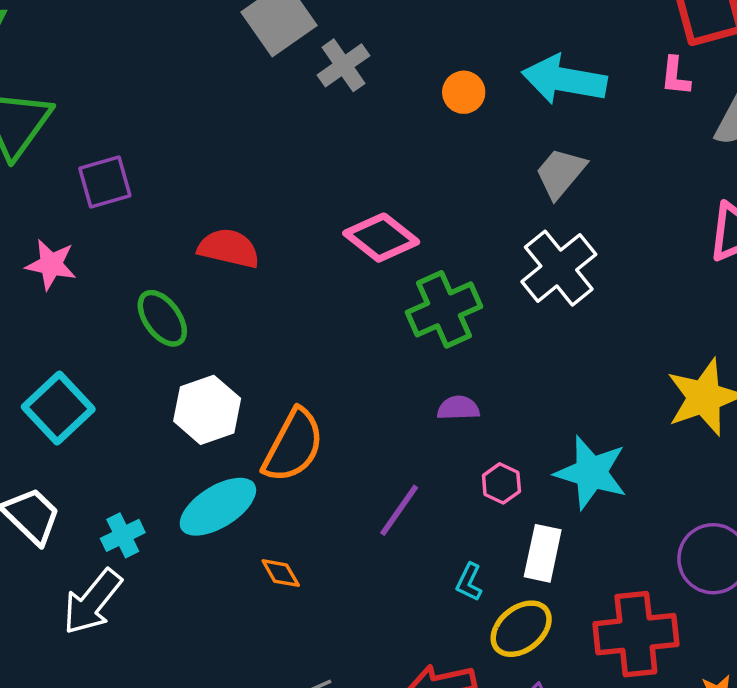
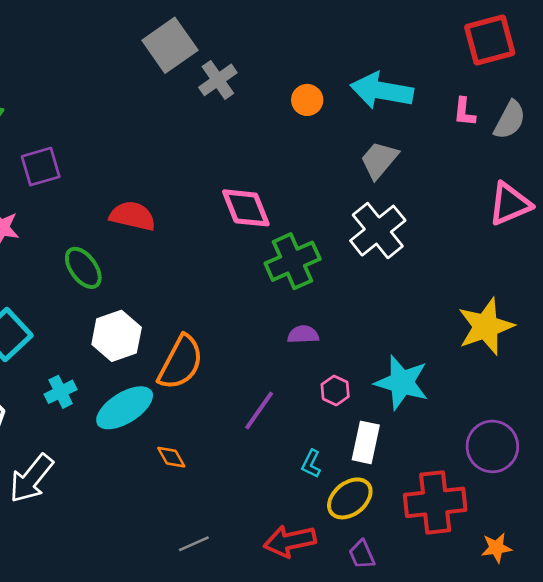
pink L-shape: (675, 76) -> (464, 112), moved
pink diamond: (381, 238) -> (246, 208), turned 30
cyan cross: (123, 535) -> (61, 392), moved

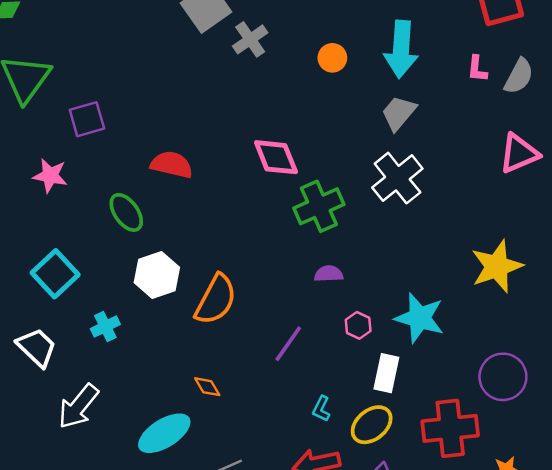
cyan arrow: (382, 91) -> (401, 49), turned -96
cyan ellipse: (125, 408) -> (164, 433), moved
cyan L-shape: (311, 464) -> (321, 409), moved

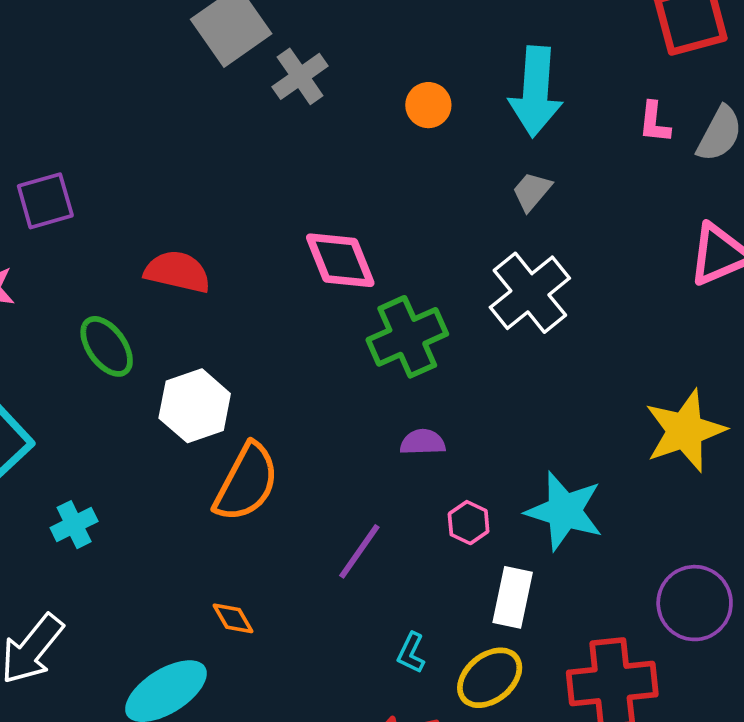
gray trapezoid: (399, 113) -> (532, 191), size x0.7
white hexagon: (157, 275) -> (195, 406), moved

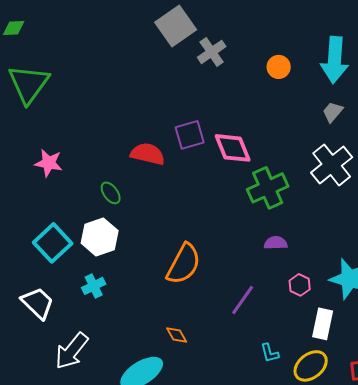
purple square: (45, 201) -> (190, 135), moved
green ellipse: (107, 346) -> (111, 193), size x0.7
white hexagon: (195, 406) -> (100, 237), moved
cyan L-shape: (411, 653) -> (270, 353), turned -40

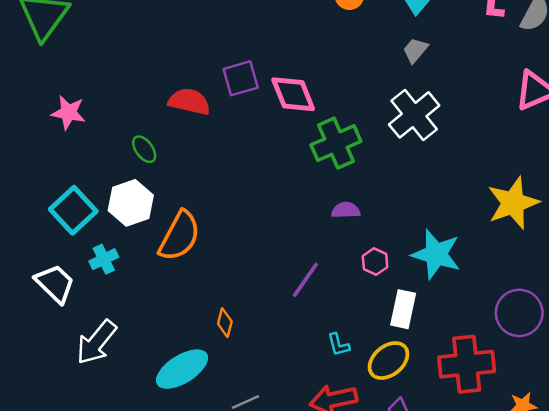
orange semicircle: (184, 264) -> (180, 236), moved
cyan cross: (94, 286) -> (104, 259), moved
orange diamond: (177, 335) -> (225, 323), turned 45

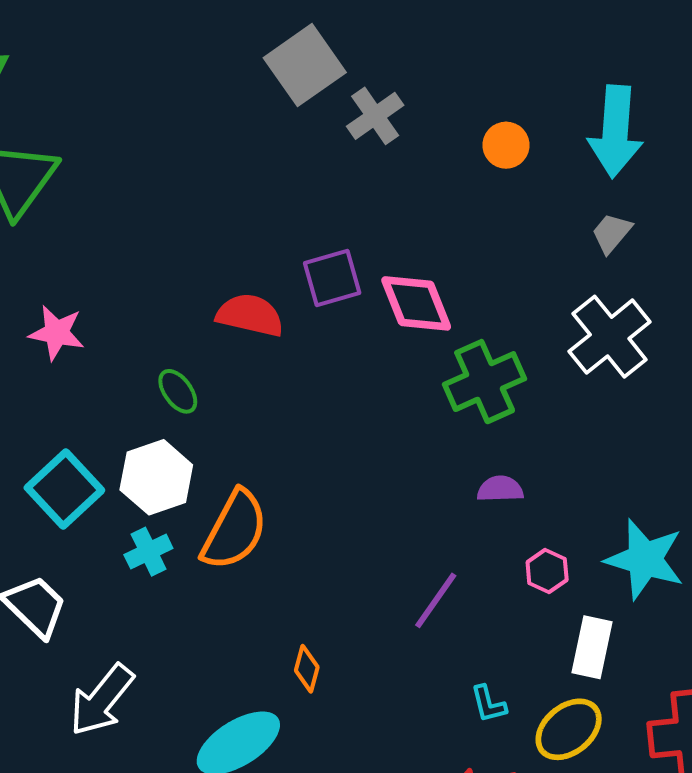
cyan cross: (104, 259) -> (148, 552), moved

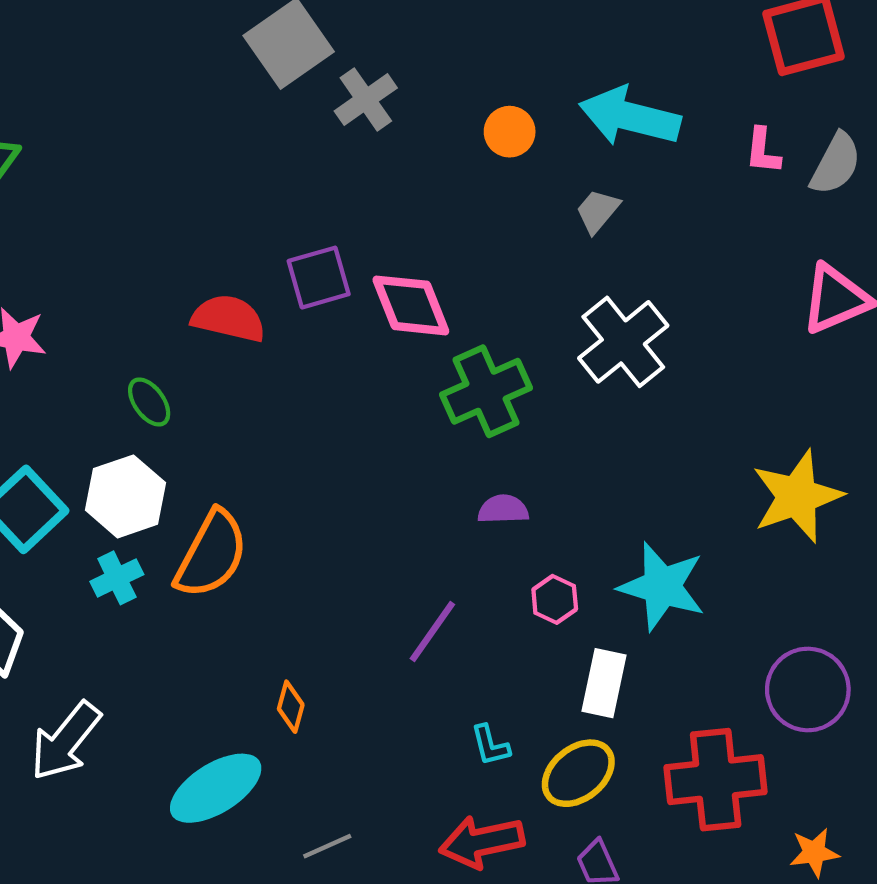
cyan arrow: (615, 131) -> (630, 117), turned 100
gray trapezoid: (612, 233) -> (598, 211), moved

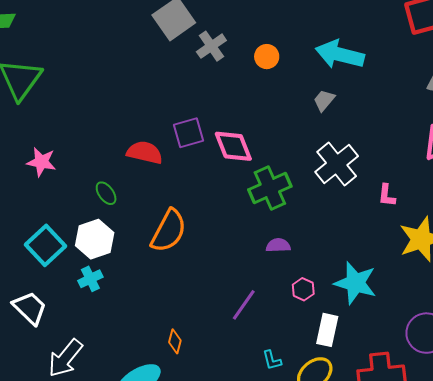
orange circle: (510, 132) -> (267, 57), moved
pink L-shape: (763, 151) -> (387, 195), moved
orange semicircle: (211, 554) -> (169, 231), moved

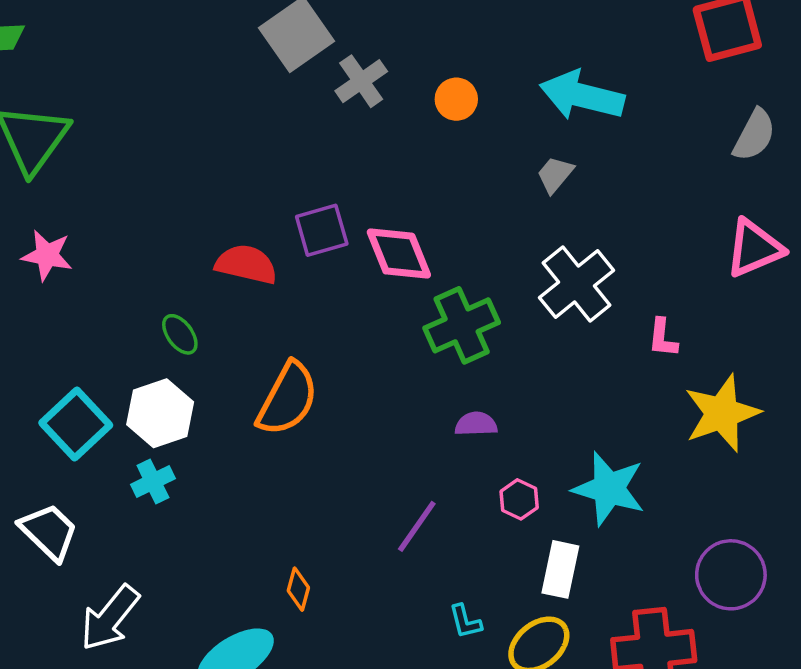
pink star: (41, 162) -> (47, 255), moved

